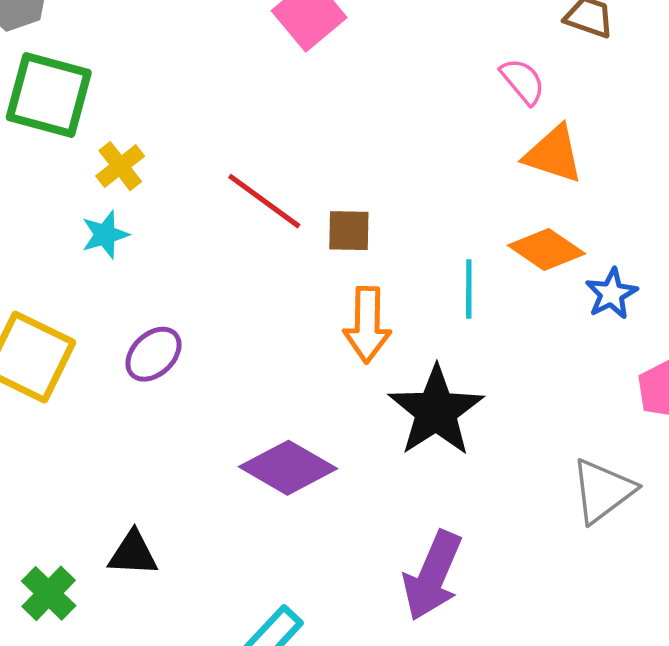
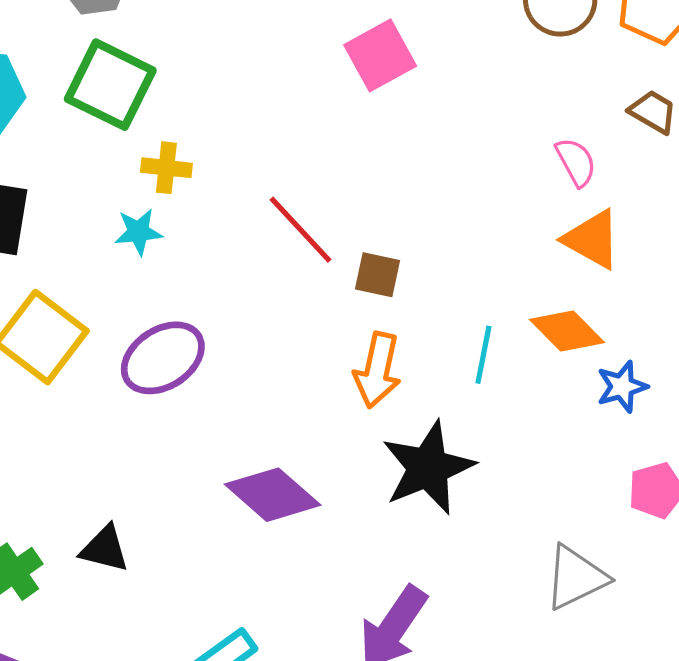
yellow cross: (120, 166) -> (166, 168), turned 33
purple ellipse: (153, 354) -> (163, 358), size x1.4

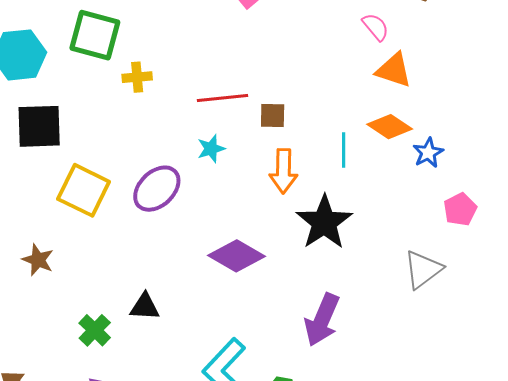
red line: (301, 230) -> (223, 98), turned -42
cyan star: (138, 232) -> (211, 149), moved

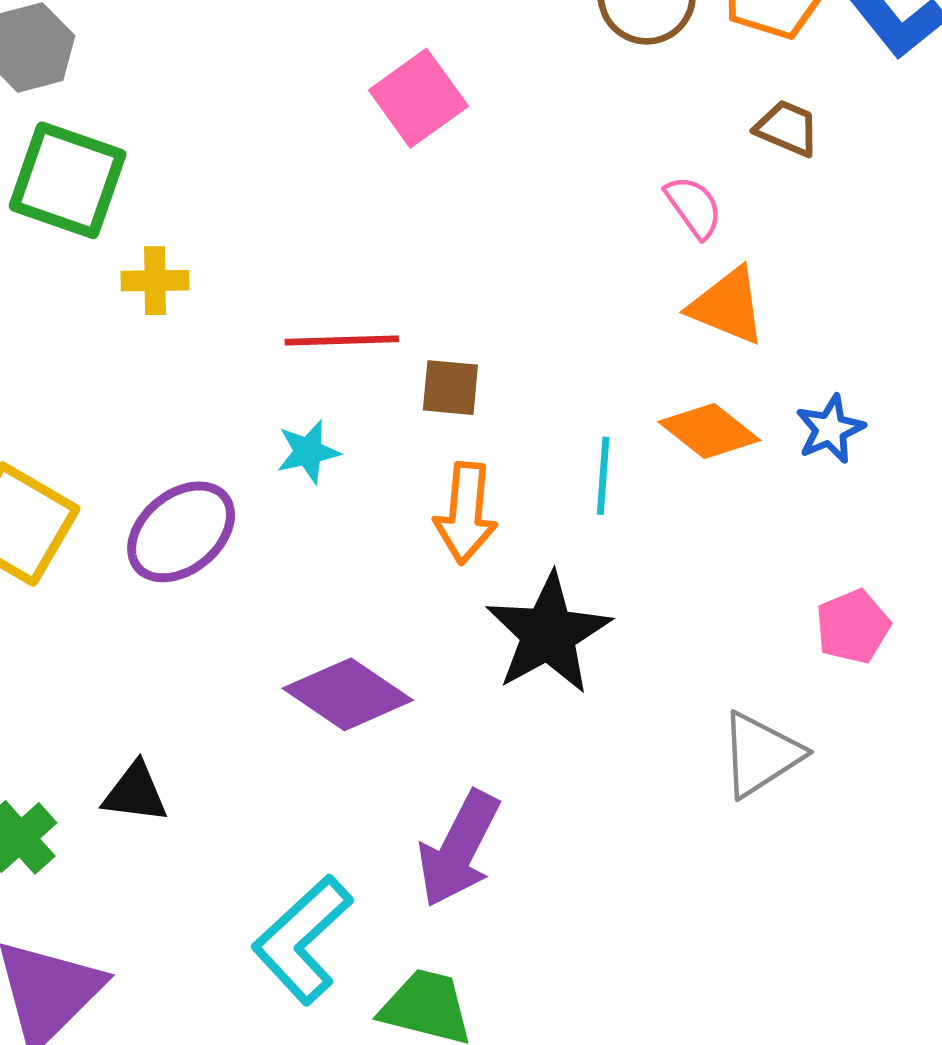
blue star: (428, 153) -> (830, 429), moved
purple arrow: (322, 320) -> (459, 849), moved

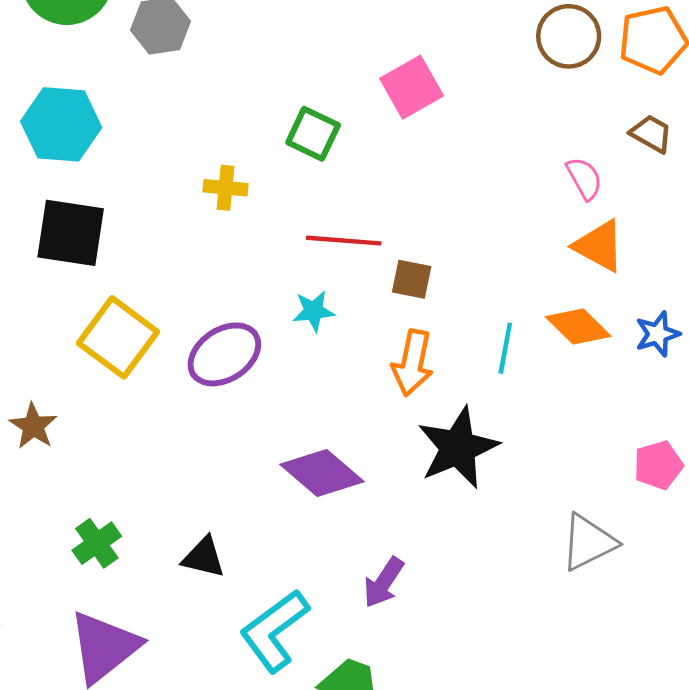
green square: (68, 180) -> (313, 134), moved, size x0.7
black triangle: (135, 793) -> (204, 557), moved
purple arrow: (459, 849) -> (384, 582), size x0.7

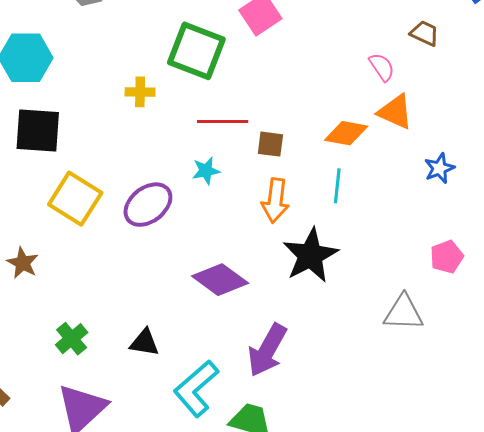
green square: (313, 134) -> (196, 51), size x1.6
orange diamond: (578, 327) -> (346, 133), moved, turned -30
gray triangle: (588, 542) -> (404, 313), turned 33
purple arrow: (384, 582) -> (267, 350), size x1.5

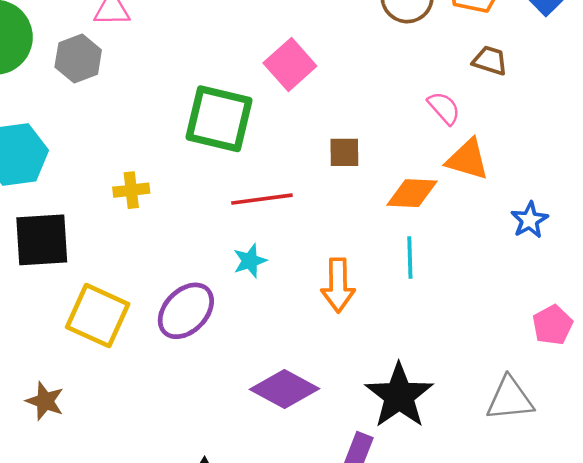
yellow cross: (140, 92) -> (131, 190), moved
brown square: (270, 144) -> (344, 152), moved
black star: (310, 255) -> (399, 396), moved

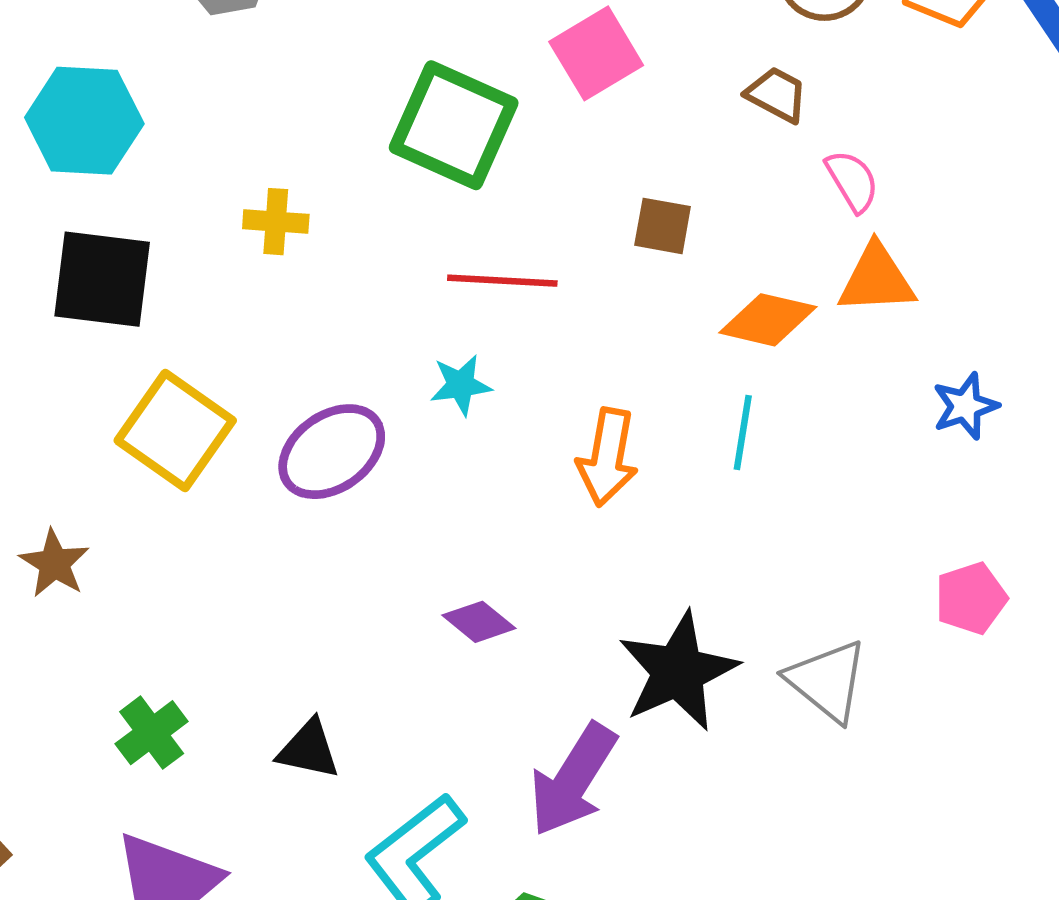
brown trapezoid: (490, 61) -> (777, 95), moved
orange triangle: (468, 159) -> (877, 279), turned -30
purple diamond: (284, 389) -> (479, 622), size x0.6
gray triangle: (510, 399) -> (827, 681), moved, turned 34

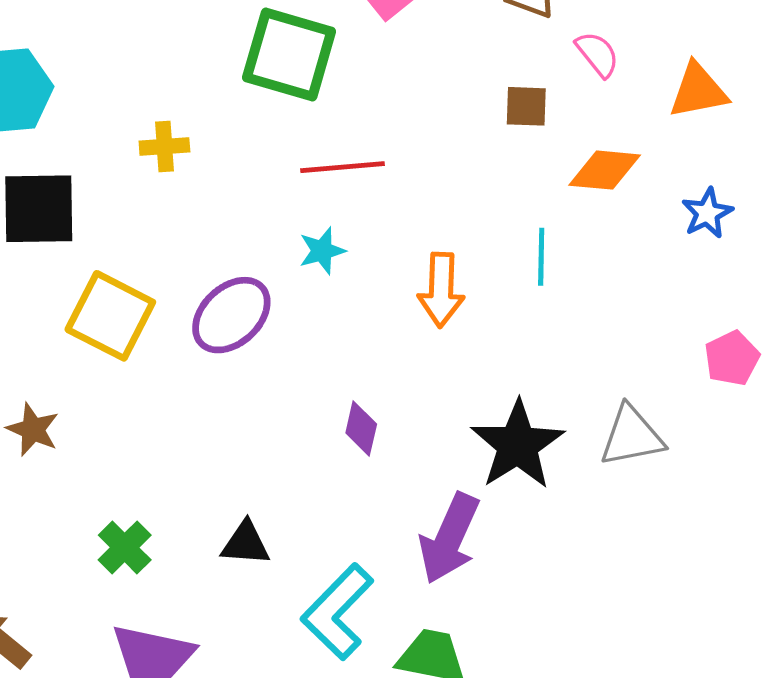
brown square: (663, 226) -> (526, 106), moved
orange triangle: (877, 279) -> (698, 91), moved
orange diamond: (768, 320) -> (605, 170), moved
purple diamond: (479, 622) -> (361, 429), turned 72
gray triangle: (827, 681) -> (632, 436), turned -42

